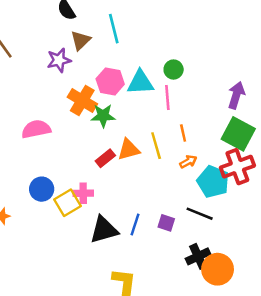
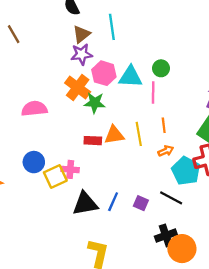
purple star: (59, 60) -> (82, 54), moved
red rectangle: (105, 158) -> (93, 141), turned 36

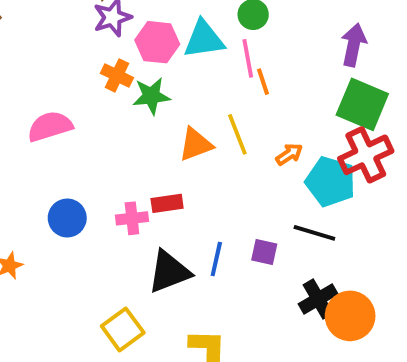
orange cross: (78, 87) -> (117, 75), size x0.7
orange line: (164, 125) -> (263, 82), moved
red rectangle: (93, 141) -> (167, 203), moved
yellow square: (55, 176) -> (123, 329), moved

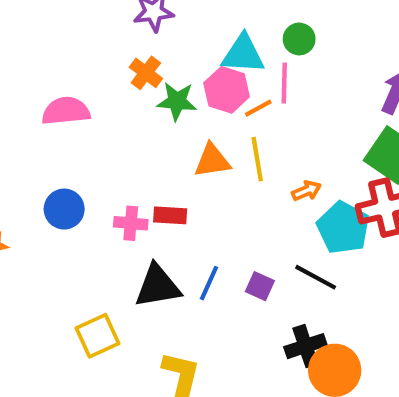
pink hexagon: (157, 42) -> (227, 90), moved
orange line: (263, 82) -> (258, 108), moved, turned 68

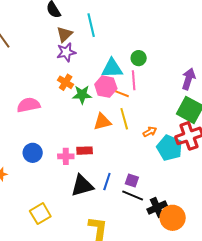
orange line: (258, 108) -> (122, 94), turned 56
black line: (316, 277) -> (133, 195), moved
yellow square: (98, 336) -> (40, 214), moved

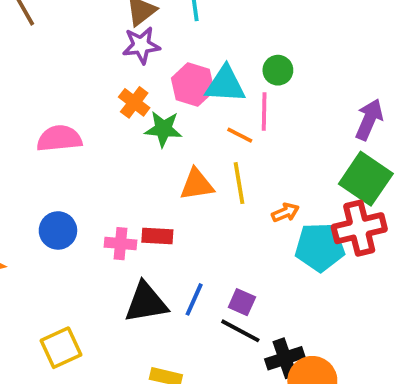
pink hexagon: (106, 87) -> (193, 85), moved
cyan pentagon: (170, 148) -> (320, 247), turned -30

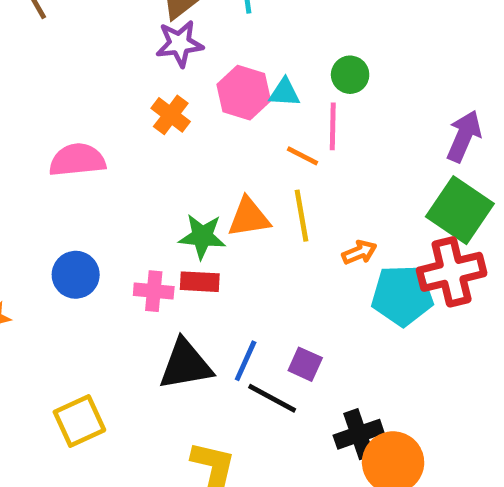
cyan triangle: (225, 84) -> (284, 93), size x0.6
green star: (163, 129) -> (202, 236), moved
black line: (240, 331) -> (272, 398), moved

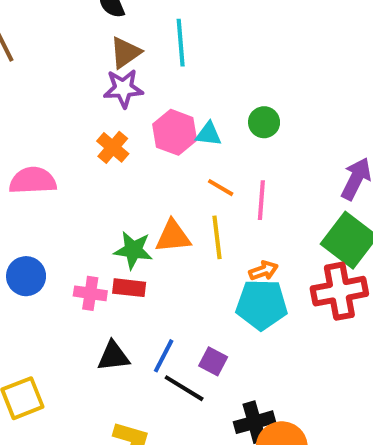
pink line: (333, 126) -> (261, 200), moved
cyan pentagon: (402, 295) -> (262, 305), moved
black triangle: (185, 365) -> (113, 356), size x0.7

